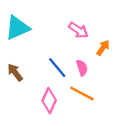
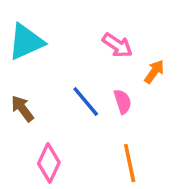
orange line: (82, 93) -> (130, 163), moved, turned 50
pink diamond: (49, 101) -> (49, 163), moved

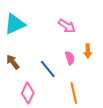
orange arrow: (154, 72) -> (88, 51), moved, turned 144
blue line: (86, 102) -> (48, 69), moved

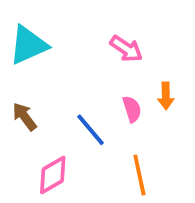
pink diamond: (28, 93) -> (53, 175), turned 35

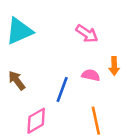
pink semicircle: (132, 109) -> (91, 75), turned -60
blue line: (90, 130) -> (62, 89), turned 60

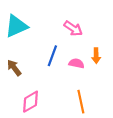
blue line: (62, 89) -> (52, 56), moved

